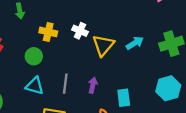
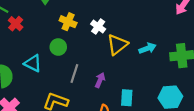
green circle: (34, 56) -> (58, 47), moved
cyan triangle: (35, 86) -> (33, 63), moved

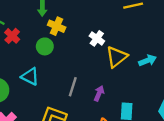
yellow cross: (68, 22) -> (57, 26), moved
green circle: (58, 47) -> (45, 46), moved

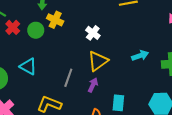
green circle: (45, 46) -> (36, 30), moved
yellow triangle: (117, 57) -> (98, 61), moved

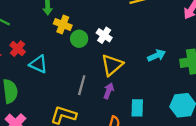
red cross: (13, 27) -> (18, 49), moved
green circle: (36, 30) -> (79, 39), moved
cyan triangle: (28, 66) -> (38, 64), moved

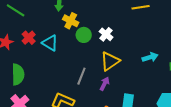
cyan triangle: (38, 64) -> (50, 43), moved

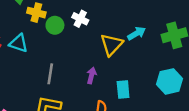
yellow triangle: (110, 61) -> (112, 45), moved
gray line: (81, 76) -> (50, 74), moved

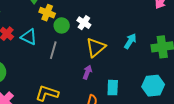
cyan arrow: (137, 33) -> (130, 41), turned -35
yellow triangle: (112, 45) -> (96, 47), moved
gray line: (50, 74) -> (53, 50), moved

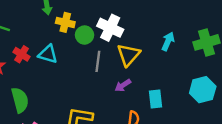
white cross: (84, 23) -> (110, 28), size x1.5
gray line: (53, 50) -> (98, 61), moved
purple arrow: (87, 72) -> (123, 85), turned -136

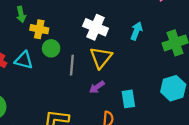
white cross: (110, 28) -> (96, 27), moved
green circle: (85, 35) -> (51, 48), moved
cyan arrow: (168, 41) -> (136, 31), moved

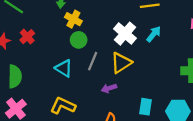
cyan arrow: (136, 31) -> (154, 34), moved
cyan triangle: (24, 60) -> (64, 68), moved
cyan rectangle: (128, 99) -> (146, 107), moved

